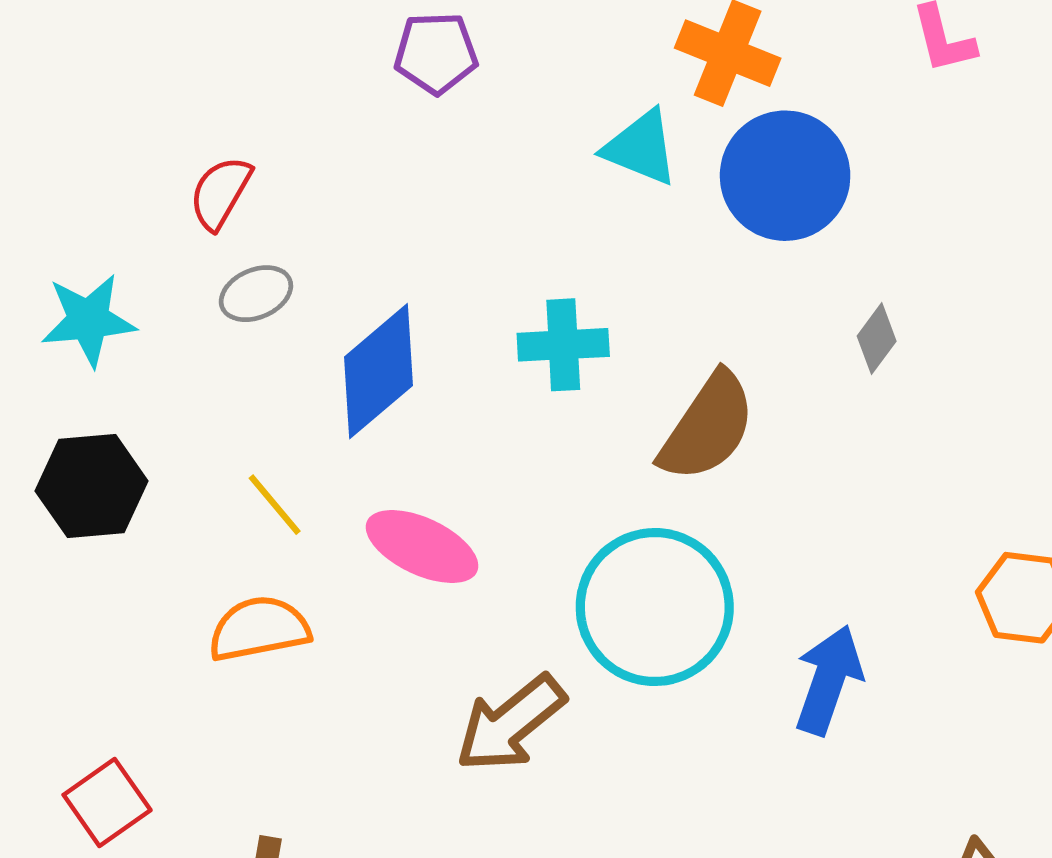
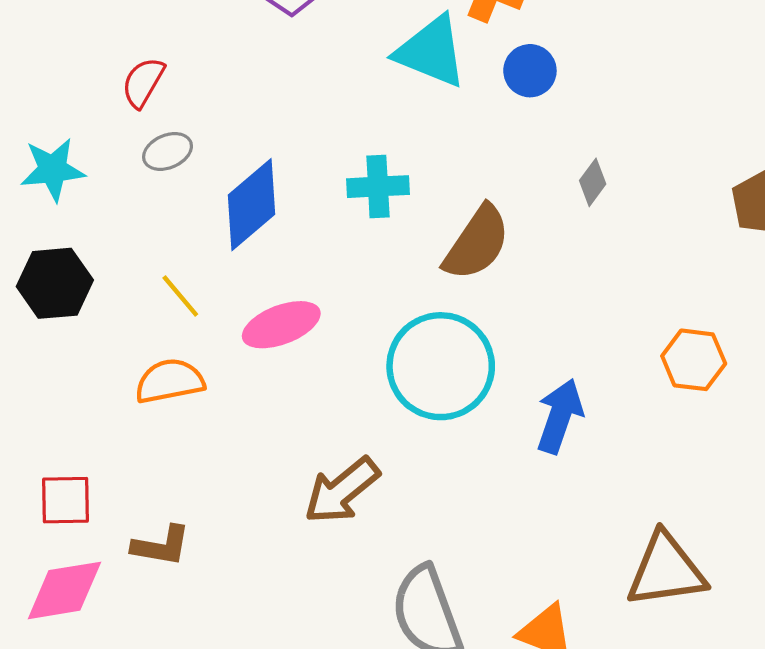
cyan triangle: (641, 148) -> (431, 52), size x1.4
blue circle: (785, 176) -> (530, 71), size x0.6
pink ellipse: (422, 547) -> (281, 325), turned -46
brown arrow: (510, 723) -> (342, 491), moved
red square: (107, 803) -> (65, 500), turned 34

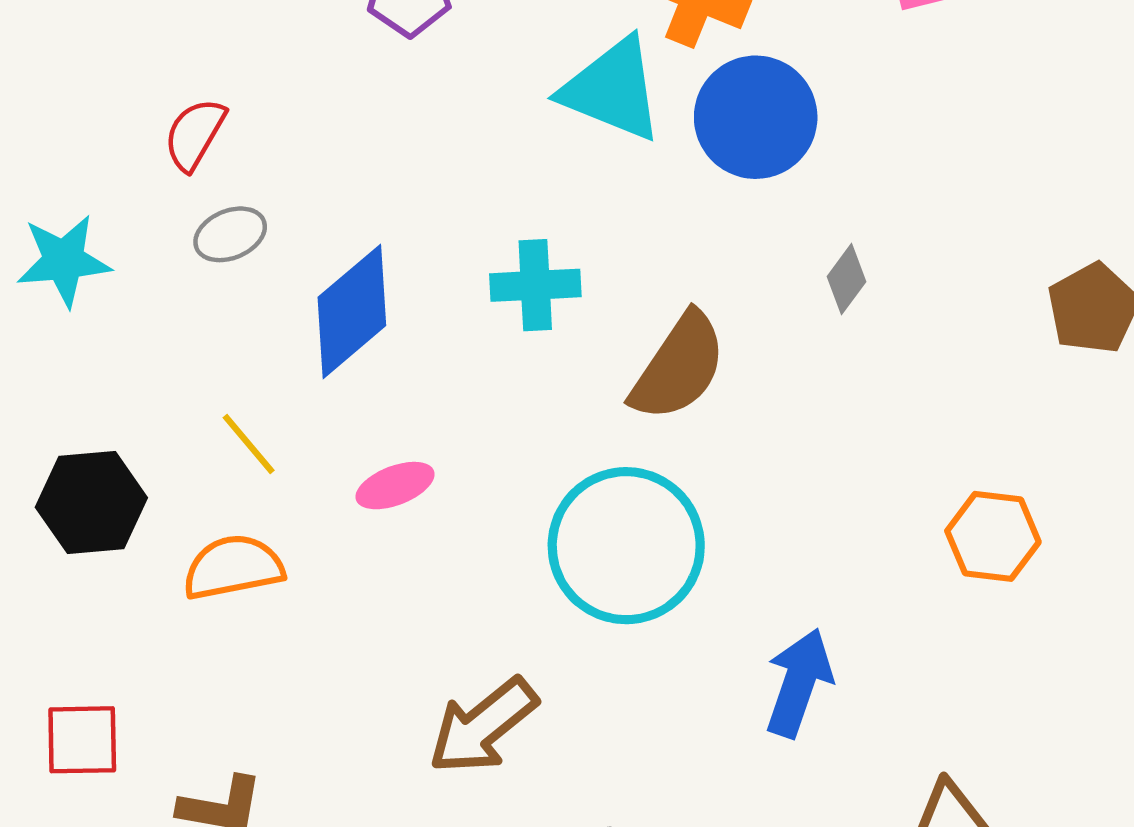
blue circle: (530, 71) -> (756, 117), size x1.6
black hexagon: (55, 283) -> (91, 503), moved
pink ellipse: (281, 325) -> (395, 486), size x0.7
blue arrow: (560, 416) -> (799, 683), moved

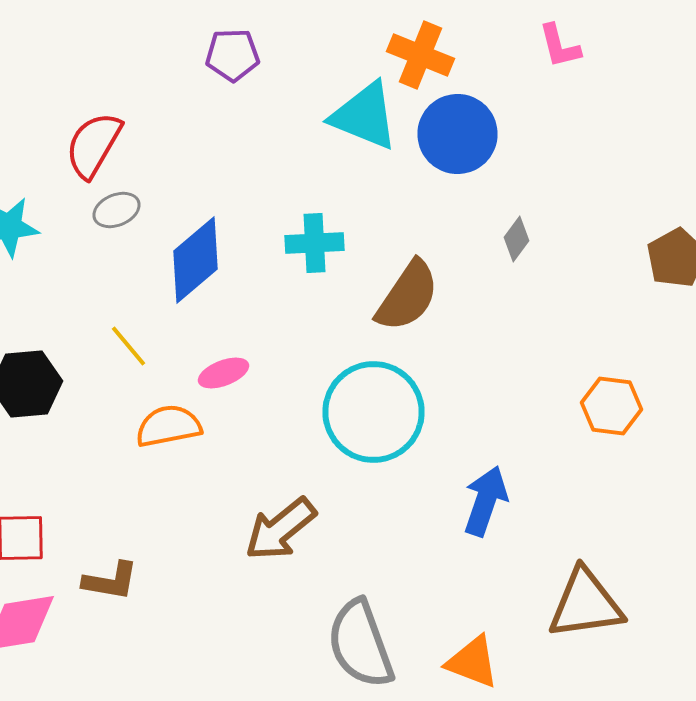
red semicircle: (195, 134) -> (94, 145), size x1.4
orange semicircle: (233, 567) -> (168, 426), moved

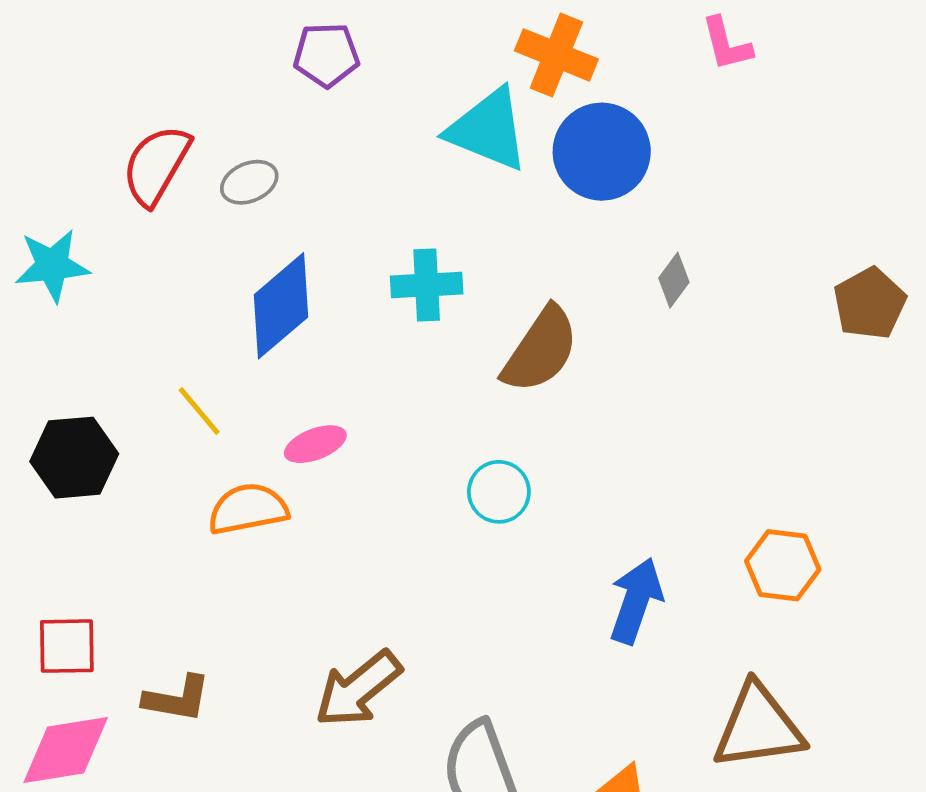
gray ellipse: (116, 210) -> (249, 182), moved
orange hexagon: (612, 406) -> (783, 565), moved
cyan circle: (374, 412) -> (499, 492), size x0.5
brown arrow: (280, 529) -> (358, 689), moved

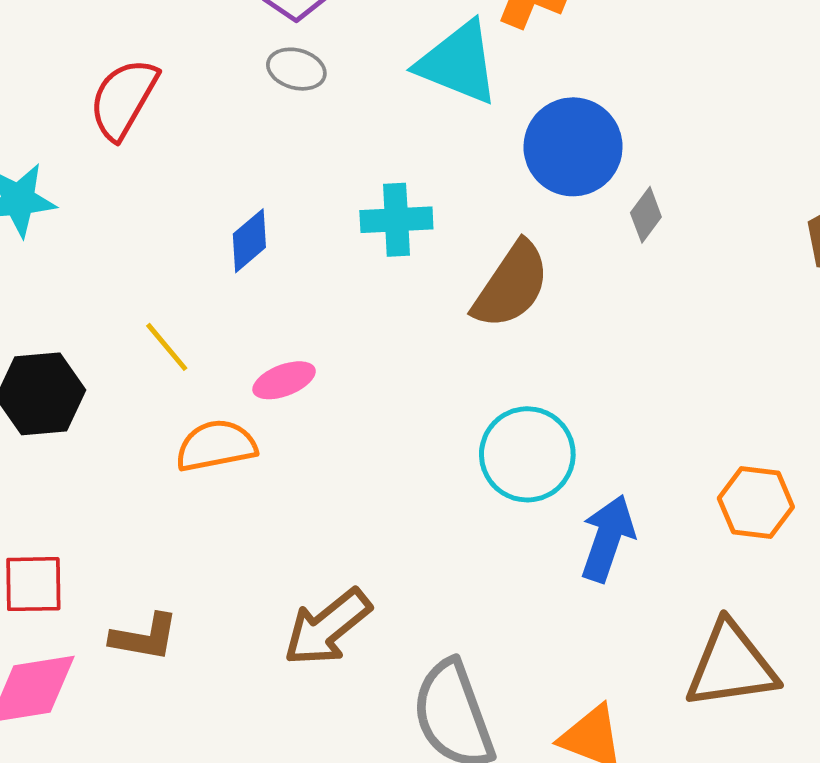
blue circle: (602, 152) -> (573, 147), moved
gray ellipse: (249, 182) -> (296, 69), moved, turned 38
blue diamond: (281, 306) -> (249, 241), size x0.6
cyan circle: (499, 492) -> (527, 454), moved, size x1.5

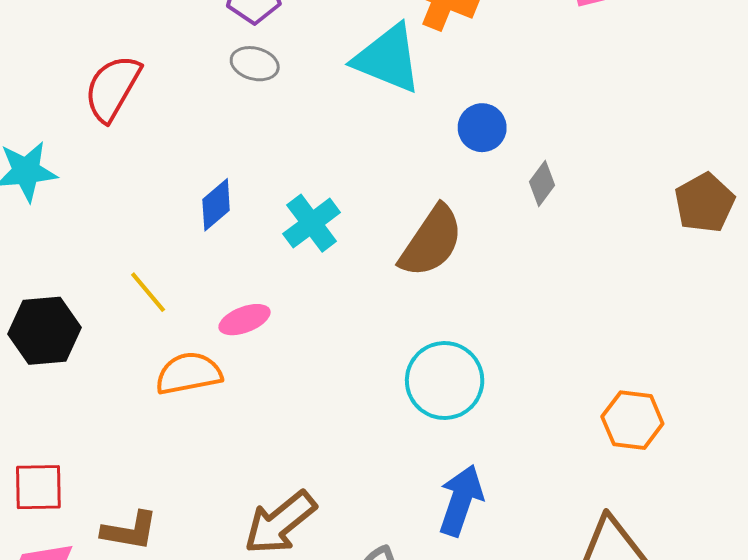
blue circle: (573, 147) -> (482, 128), size x0.6
cyan cross: (396, 220) -> (312, 223), moved, turned -34
blue arrow: (608, 538) -> (461, 500), moved

